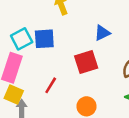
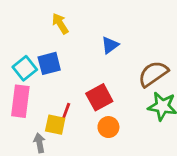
red square: (86, 62) -> (99, 97), moved
yellow square: (14, 95) -> (55, 125), moved

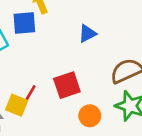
blue square: (49, 63) -> (24, 23), moved
orange circle: (108, 127) -> (90, 116), moved

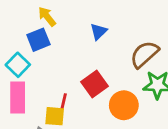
orange circle: (90, 116) -> (124, 105), size x1.4

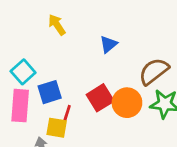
blue square: (38, 40) -> (50, 92), moved
orange circle: (124, 105) -> (127, 103), moved

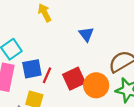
blue triangle: (108, 44) -> (86, 34), turned -35
red line: (67, 114) -> (47, 75), moved

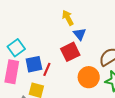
yellow arrow: (45, 13) -> (68, 18), moved
red square: (74, 79) -> (70, 52), moved

